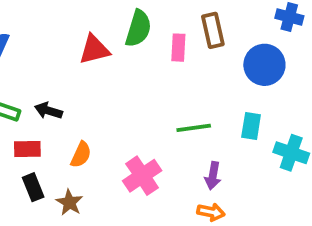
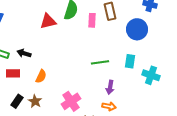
pink cross: (142, 176) -> (71, 101), moved
black rectangle: (33, 187) -> (17, 101), moved, turned 56

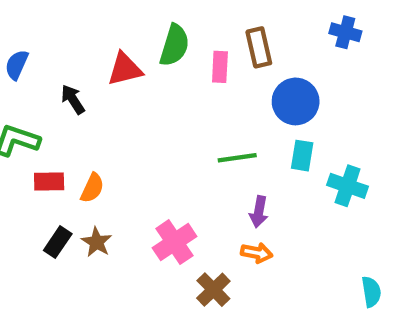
blue circle: (137, 29) -> (296, 101), moved
black arrow: (24, 53) -> (73, 99), moved, turned 40
orange semicircle: (41, 76) -> (92, 188), moved

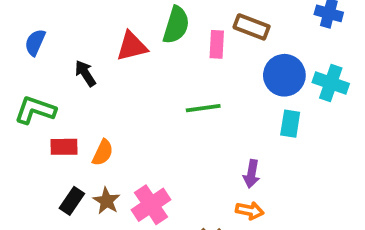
brown rectangle: (259, 47) -> (252, 27), turned -56
green line: (237, 158) -> (203, 108), moved
cyan cross: (347, 186) -> (331, 83), moved
pink cross: (174, 242) -> (151, 205), moved

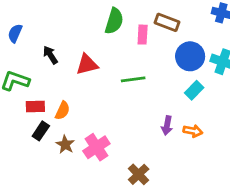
red triangle: (132, 46) -> (87, 64), moved
cyan rectangle: (290, 124) -> (194, 90), turned 36
black rectangle: (72, 201) -> (41, 131), moved
orange arrow: (250, 211) -> (193, 131), moved

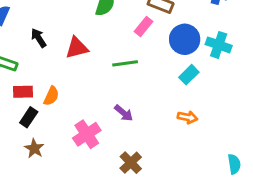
pink rectangle: (143, 35) -> (143, 27), moved, turned 36
purple arrow: (167, 126) -> (124, 113), moved, turned -60
brown star: (65, 145) -> (34, 148), moved

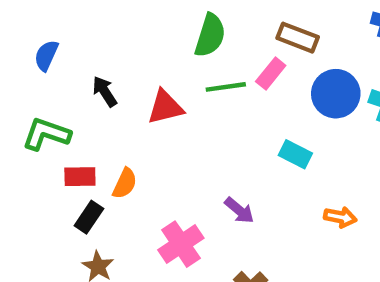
green line: (125, 63) -> (226, 87), moved
cyan rectangle: (189, 75) -> (295, 154), moved, turned 72

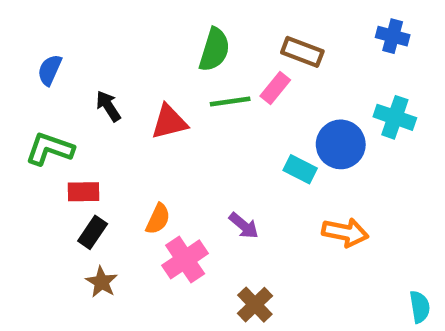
blue circle: (336, 94) -> (341, 144), moved
orange semicircle: (125, 183) -> (158, 219), moved
orange arrow: (340, 217) -> (345, 232), size x1.4

